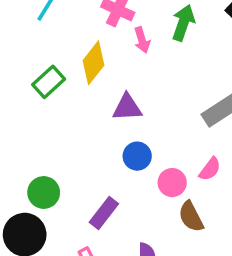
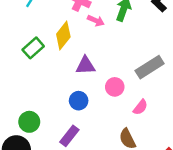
pink arrow: (142, 40) -> (96, 21), turned -49
blue circle: (137, 156) -> (79, 101), moved
pink circle: (172, 183) -> (115, 87), moved

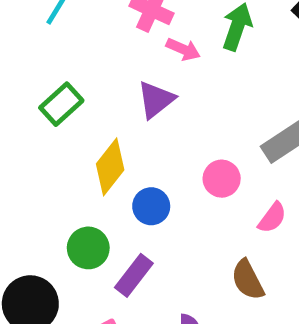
yellow diamond: (63, 35) -> (110, 167), moved
purple triangle: (85, 65) -> (156, 100), moved, turned -35
green circle: (29, 122) -> (88, 248), moved

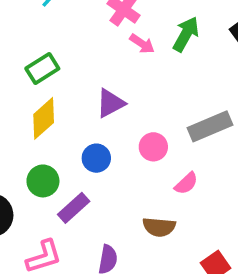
purple triangle: (156, 100) -> (111, 103), moved
yellow diamond: (110, 167) -> (44, 118), moved
brown semicircle: (248, 280) -> (159, 227), turned -68

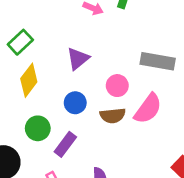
gray rectangle: (210, 126) -> (158, 61), turned 44
pink semicircle: (186, 183) -> (148, 109), size x1.6
brown semicircle: (159, 227) -> (113, 116), moved

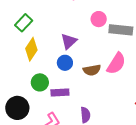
purple triangle: (78, 59) -> (69, 41), moved
pink circle: (117, 86) -> (99, 19), moved
purple rectangle: (65, 144) -> (60, 92), turned 54

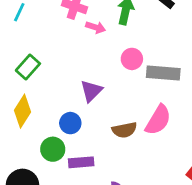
yellow diamond: (31, 49) -> (23, 111), moved
blue circle: (65, 63) -> (70, 123), moved

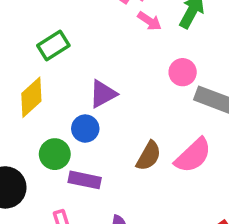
purple triangle: (91, 91) -> (103, 94), moved
brown semicircle: (124, 130) -> (149, 156), turned -65

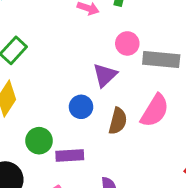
purple triangle: (103, 94) -> (105, 75), moved
blue circle: (85, 129) -> (81, 107), moved

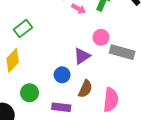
pink semicircle: (155, 111) -> (111, 100), moved, turned -35
purple rectangle: (70, 155) -> (61, 107), moved

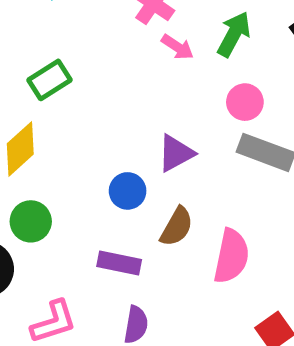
pink circle: (101, 37) -> (245, 102), moved
green circle: (30, 93) -> (31, 221), moved

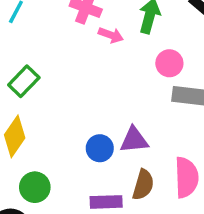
purple triangle: (176, 153) -> (134, 140), moved, turned 36
brown semicircle: (177, 227) -> (143, 185), moved

